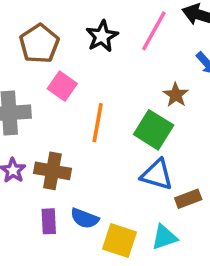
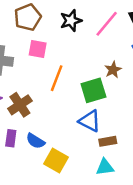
pink square: (62, 86) -> (38, 49), turned -36
green square: (154, 130) -> (93, 90), turned 30
brown cross: (52, 171) -> (20, 105), turned 35
cyan triangle: (164, 237) -> (105, 167), moved

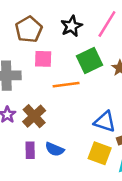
orange line: (57, 78) -> (66, 85), turned 70
green square: (93, 90) -> (89, 60), moved
yellow square: (56, 161) -> (100, 153), moved

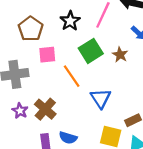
orange line: (66, 85) -> (72, 76), turned 70
blue triangle: (105, 122) -> (101, 98), moved, turned 45

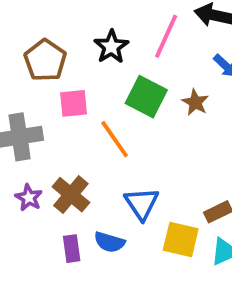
green square: (91, 51) -> (146, 97), turned -30
blue triangle: (101, 98) -> (142, 204), moved

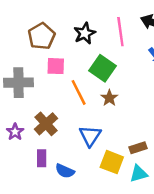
pink line: (166, 36) -> (120, 32), turned -40
brown star: (195, 102) -> (109, 98), moved
purple star: (29, 198) -> (15, 132), moved
blue semicircle: (109, 242) -> (65, 171), moved

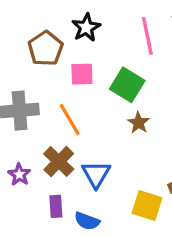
black star: (85, 33) -> (86, 28), moved
pink square: (56, 66) -> (82, 74), moved
orange line: (79, 92) -> (70, 119), moved
blue triangle: (90, 136) -> (96, 174), moved

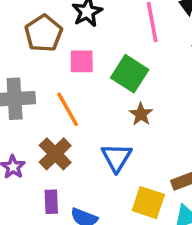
blue triangle: (96, 174) -> (117, 157), moved

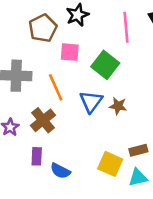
brown star: (141, 114) -> (118, 106), moved, turned -30
blue triangle: (117, 157) -> (91, 102), moved

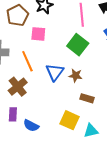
green square: (105, 65) -> (78, 45), moved
brown rectangle: (138, 150) -> (87, 98), moved, turned 32

